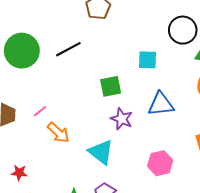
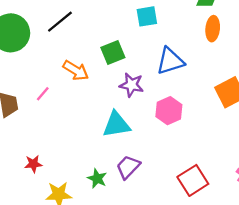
orange arrow: (58, 133) -> (76, 70), moved
cyan triangle: (101, 152) -> (116, 125), turned -36
pink hexagon: (160, 163) -> (169, 111), moved

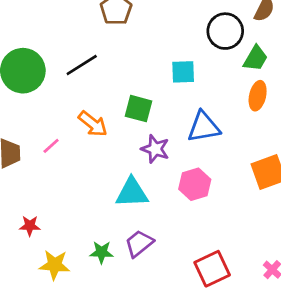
green square: (113, 52) -> (138, 109), turned 30
green star: (97, 179) -> (102, 252), turned -30

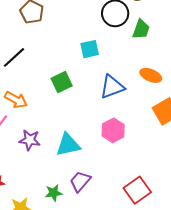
orange ellipse: (258, 96) -> (151, 75), moved, turned -70
green square: (138, 109) -> (62, 82), turned -30
orange arrow: (93, 124) -> (16, 100), moved
purple star: (155, 149) -> (30, 140), moved

